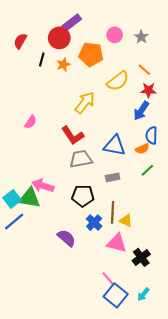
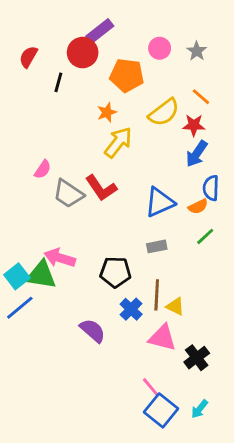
orange star: (63, 65) -> (107, 112), moved
red star: (148, 90) -> (194, 125), moved
blue triangle: (115, 146) -> (160, 202), turned -35
gray trapezoid: (81, 159) -> (68, 194), moved, turned -135

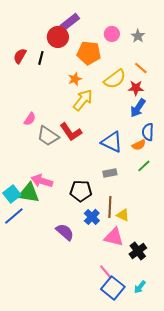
red semicircle: (28, 57) -> (20, 56), moved
blue triangle: (160, 202) -> (112, 142), turned 50

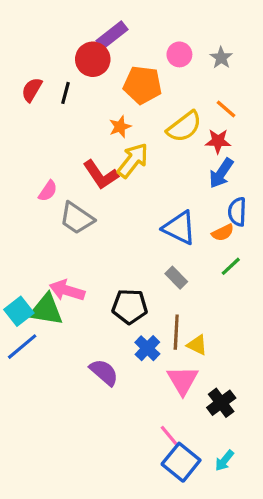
red L-shape: (71, 132) -> (101, 175), moved
gray rectangle: (110, 173) -> (176, 278), turned 56
pink triangle: (114, 237) -> (183, 380), turned 45

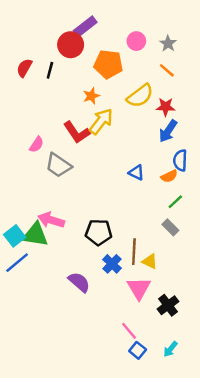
orange line: (226, 109) -> (167, 70), moved
blue triangle: (179, 228) -> (136, 173), size x0.6
gray rectangle: (176, 278) -> (170, 227), moved
blue square: (181, 462) -> (138, 350), size x0.6

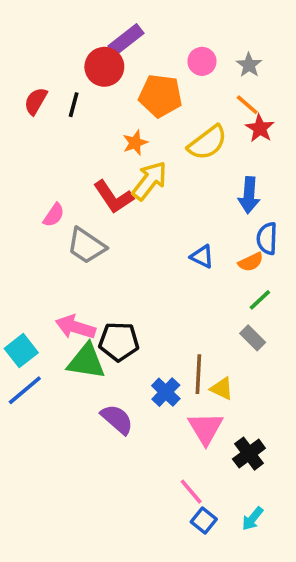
red star: (166, 107) -> (260, 128), moved, turned 30
blue arrow: (168, 131) -> (249, 195), turned -30
black pentagon: (99, 232) -> (119, 342), moved
green triangle: (35, 235) -> (86, 361), moved

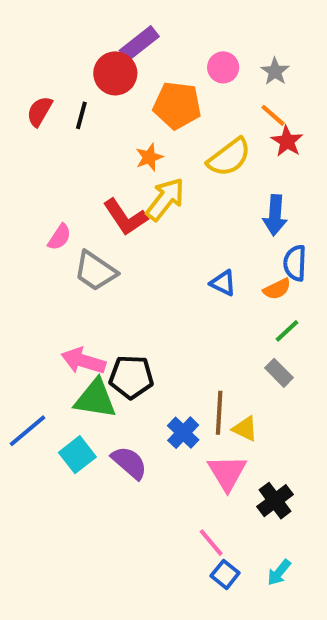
cyan square: (21, 351) -> (77, 455), moved

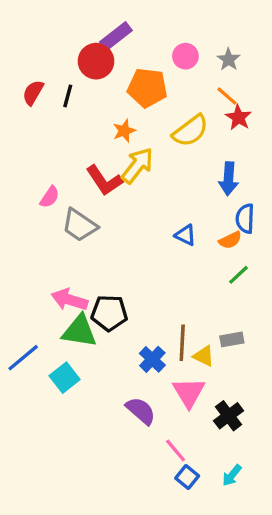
gray rectangle: (279, 373) -> (232, 339), moved, turned -55
purple semicircle: (129, 463) -> (141, 411), moved

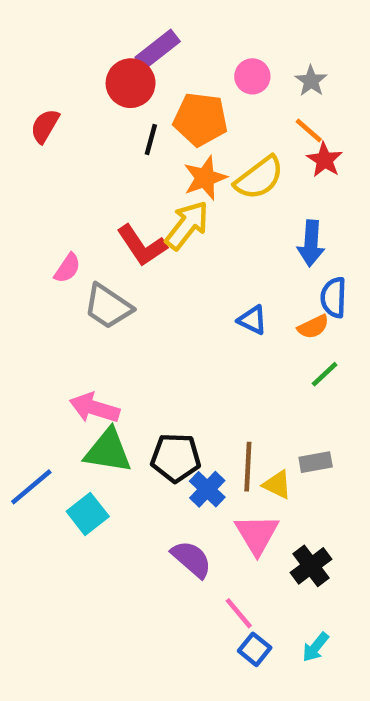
black line: (68, 96) -> (151, 140), moved
orange star: (124, 131) -> (205, 178), moved, size x1.4
black pentagon: (109, 313) -> (176, 458), moved

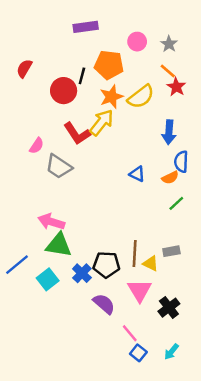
purple rectangle: (158, 49) -> (86, 27), turned 30
red circle: (131, 83) -> (64, 91), moved
black pentagon: (176, 458) -> (106, 265), moved
blue cross: (207, 489) -> (82, 273), moved

